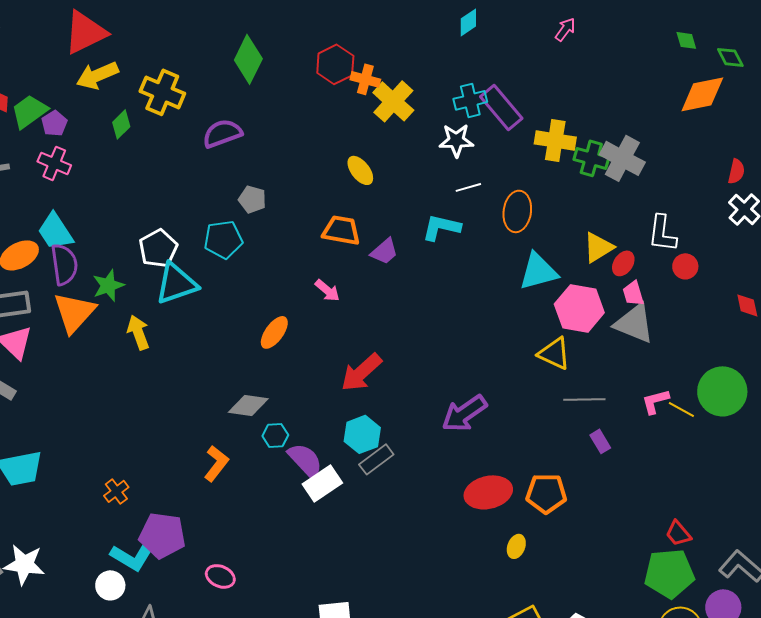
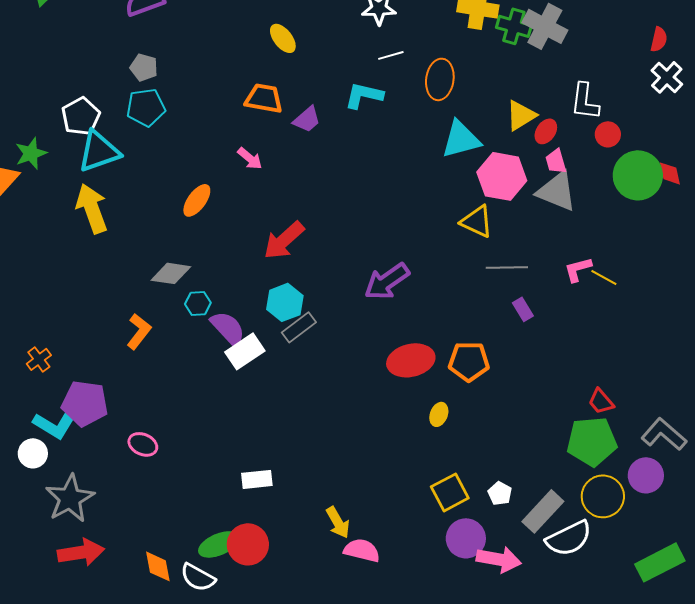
gray pentagon: (252, 199) -> (144, 67), moved
yellow arrow: (138, 332) -> (92, 208), moved, size x1.4
green circle: (722, 391) -> (638, 175), moved

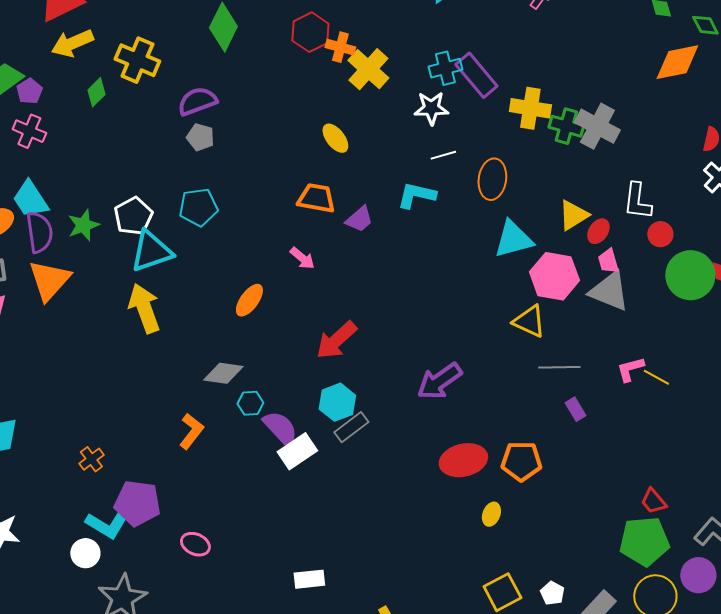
gray pentagon: (144, 67) -> (200, 137), moved
green star: (31, 153) -> (83, 225), moved

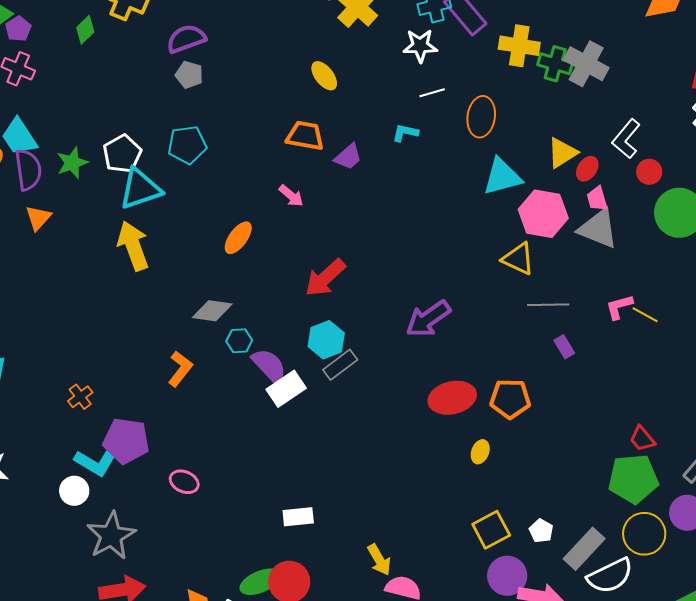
cyan L-shape: (416, 195) -> (405, 133), size x0.7
white L-shape: (637, 201) -> (626, 139), turned 33
orange triangle: (49, 280) -> (38, 218), size x0.6

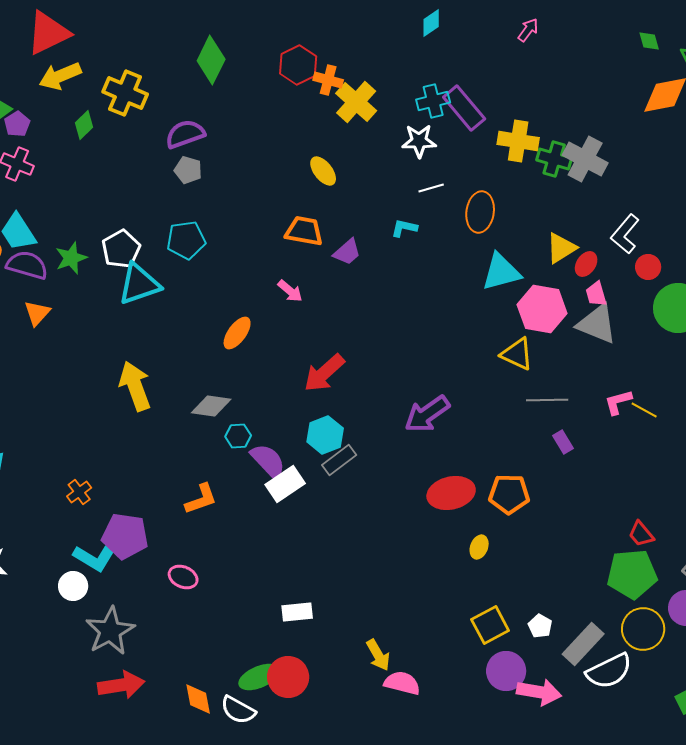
purple semicircle: (28, 170) -> (27, 265), turned -66
yellow arrow: (133, 246) -> (135, 386), moved
orange L-shape: (180, 369) -> (201, 499), moved, turned 33

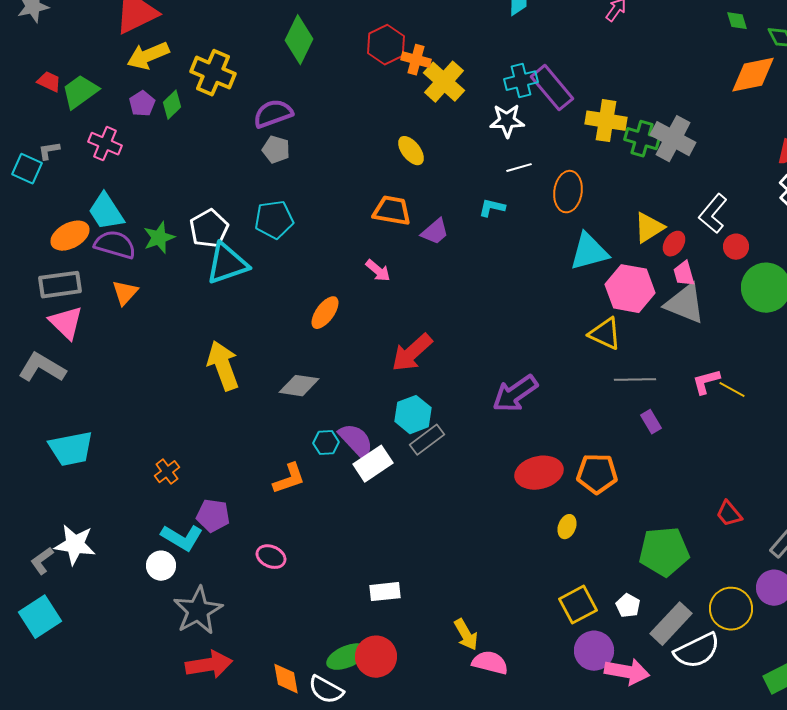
purple pentagon: (17, 124) -> (142, 104), moved
cyan hexagon: (238, 436) -> (326, 443), moved
purple pentagon: (125, 536) -> (213, 516), size x0.7
green pentagon: (632, 574) -> (664, 552), moved

